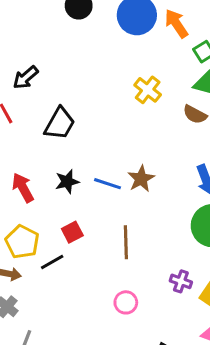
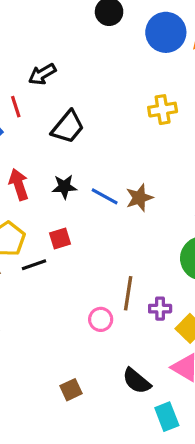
yellow cross: (148, 90) -> (163, 110), turned 32
brown line: (126, 242) -> (128, 293), moved
purple cross: (181, 281) -> (160, 309), turned -30

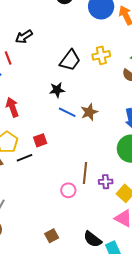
black trapezoid: (68, 127) -> (70, 60), moved
black star: (64, 187) -> (57, 90), moved
black semicircle: (137, 381) -> (93, 239), moved

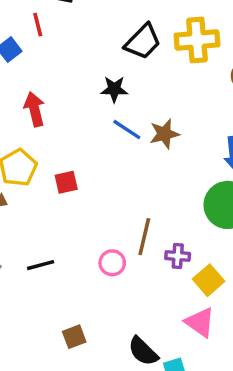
yellow cross: (101, 55) -> (197, 40), size x1.4
red square: (40, 140) -> (66, 182), moved
black line: (24, 158) -> (41, 265), moved

